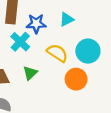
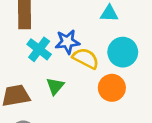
cyan triangle: (67, 19) -> (109, 14), moved, turned 35
blue star: (36, 24) -> (67, 42), moved

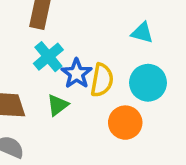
blue star: (67, 42) -> (77, 74), moved, turned 30
yellow semicircle: (86, 58) -> (102, 80), turned 60

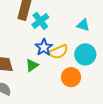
cyan cross: (48, 57) -> (40, 21), moved
yellow semicircle: (102, 80) -> (58, 52), turned 54

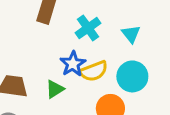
cyan cross: (40, 21) -> (88, 28), moved
cyan triangle: (83, 25) -> (131, 34), turned 32

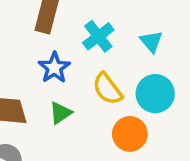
blue star: (73, 64) -> (54, 68), moved
yellow semicircle: (94, 71) -> (107, 89), turned 76

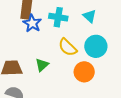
cyan cross: (98, 36) -> (58, 17), turned -36
blue star: (54, 68) -> (32, 23), moved

